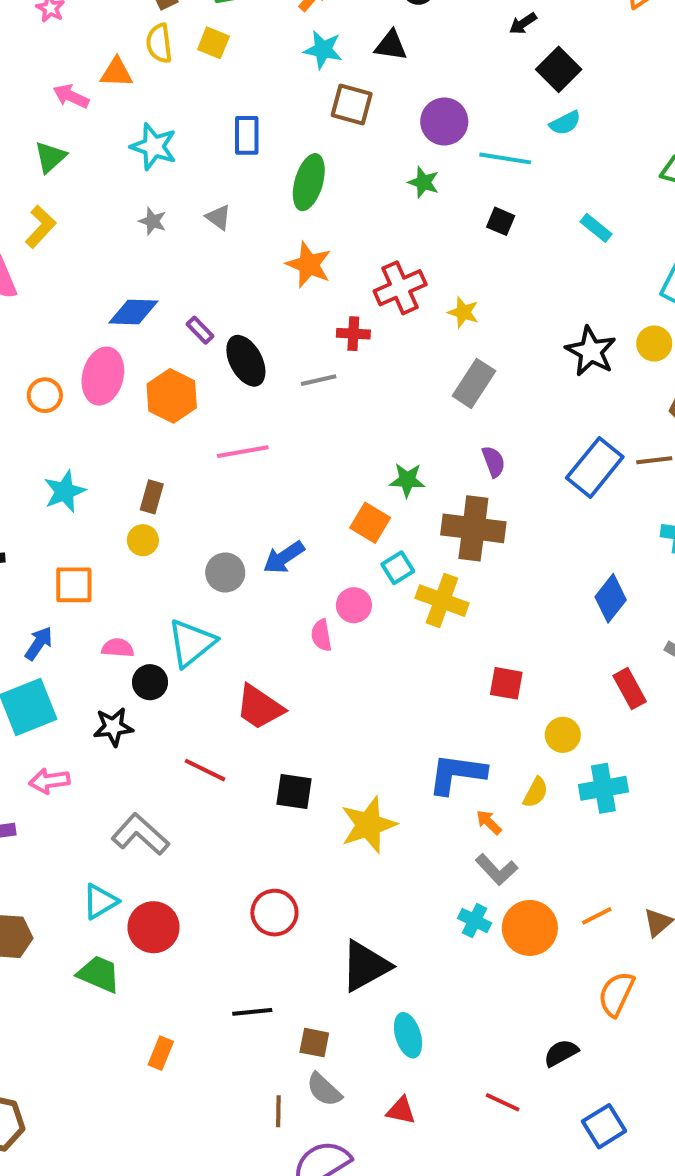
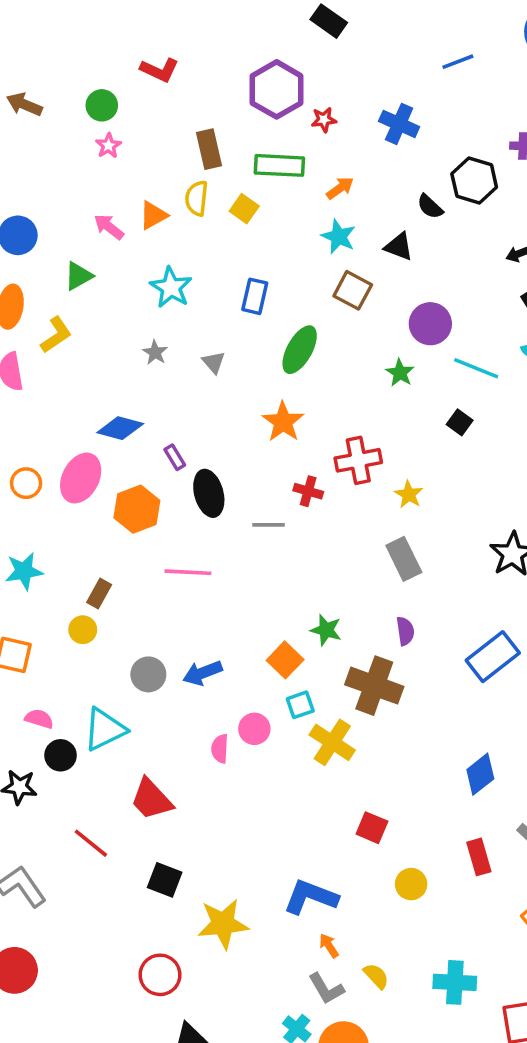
orange triangle: (116, 73) -> (153, 215), turned -44
gray rectangle: (474, 383) -> (404, 559), turned -72
cyan cross: (603, 788) -> (455, 982), moved
yellow semicircle: (536, 792) -> (376, 976), moved, turned -84
red circle: (274, 913) -> (160, 975), moved

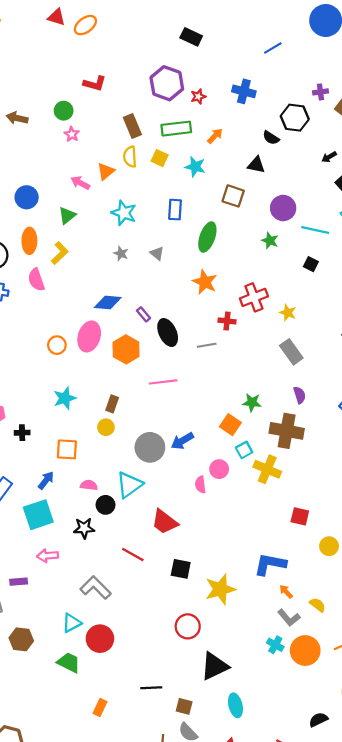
cyan star: (339, 237) -> (195, 167), moved
gray circle: (148, 674) -> (150, 447), size x1.4

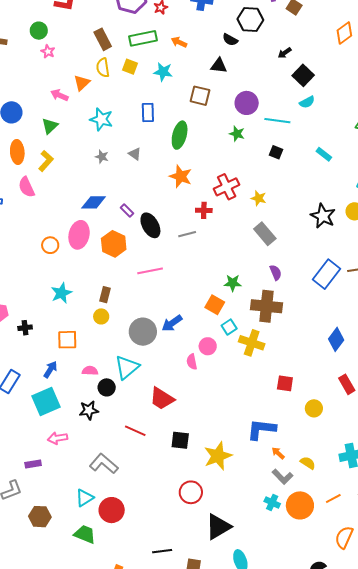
orange arrow: (215, 136) -> (179, 42), turned -105

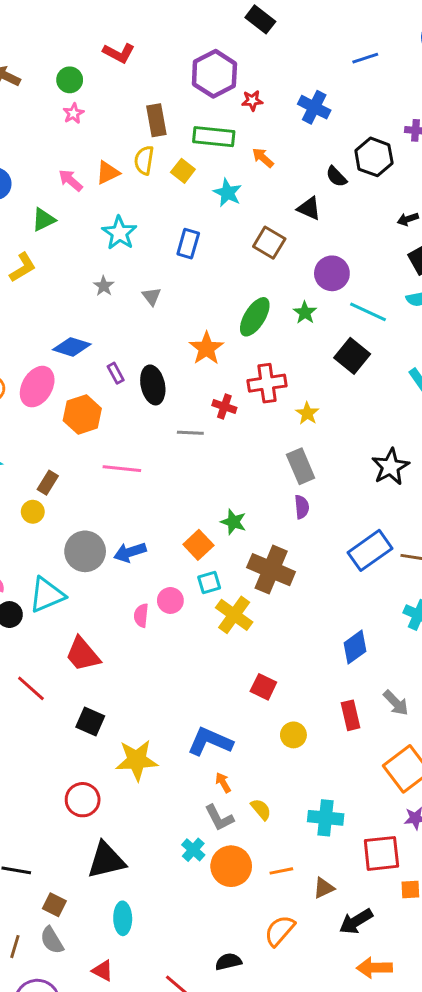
green ellipse: (180, 135) -> (255, 317), moved
black square: (276, 152) -> (352, 356), size x1.6
black ellipse: (150, 225) -> (153, 385), moved
purple semicircle: (276, 273) -> (302, 507), moved

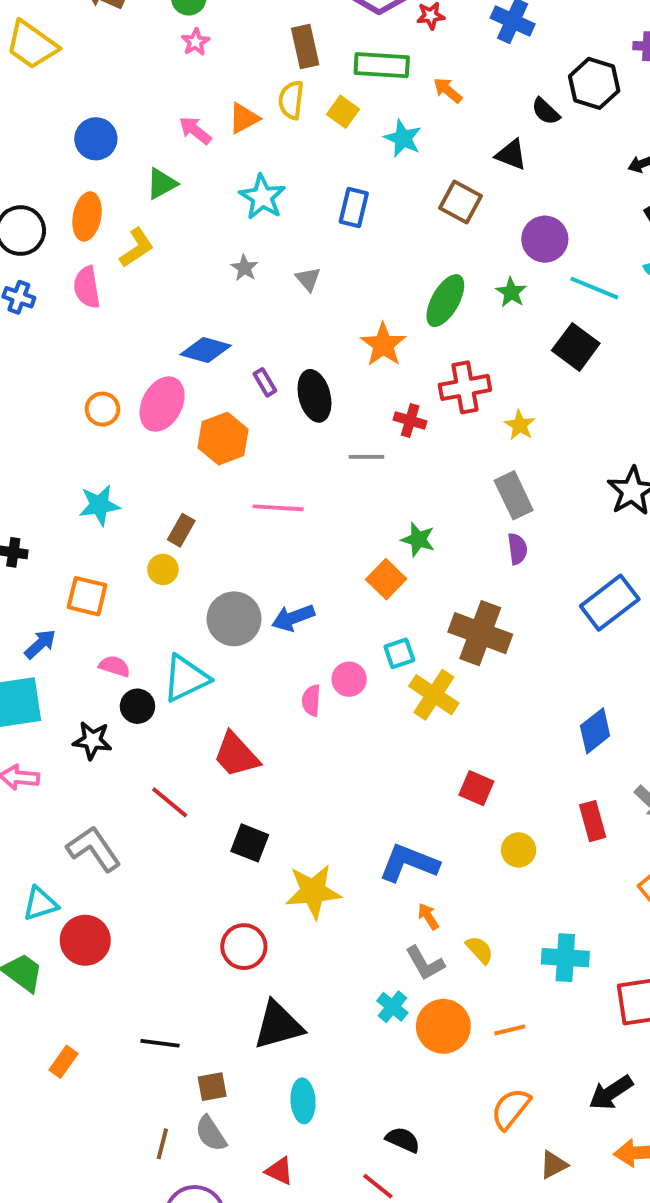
green star: (234, 522) -> (418, 539), moved
orange square: (198, 545) -> (386, 579), moved
brown triangle: (324, 888) -> (553, 1165), moved
brown square: (54, 905) -> (212, 1087), turned -35
black semicircle: (228, 962) -> (403, 1140), moved, turned 40

